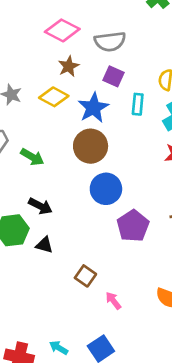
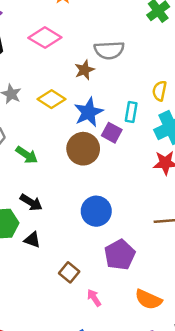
pink diamond: (62, 30) -> (45, 38), moved
brown star: (69, 66) -> (85, 70), moved
purple square: (113, 76) -> (112, 133), moved
blue circle: (106, 189) -> (96, 211), moved
purple pentagon: (133, 226) -> (120, 255), moved

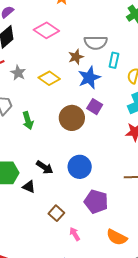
blue star: (89, 112) -> (89, 78), moved
cyan rectangle: (131, 112) -> (114, 60), moved
green arrow: (27, 155) -> (28, 121), turned 36
black arrow: (31, 202) -> (45, 167), moved
purple pentagon: (120, 255) -> (96, 202), turned -30

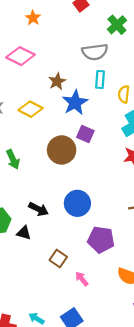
gray semicircle: (96, 43) -> (95, 52), moved

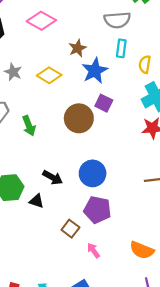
purple pentagon: (101, 240) -> (97, 210), moved

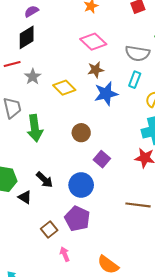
pink diamond: (41, 21) -> (93, 42), moved
purple square: (104, 103) -> (102, 159), moved
brown circle: (79, 118) -> (81, 133), size x0.7
green arrow: (29, 126) -> (35, 128), size x1.4

